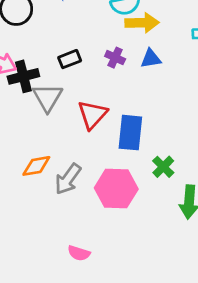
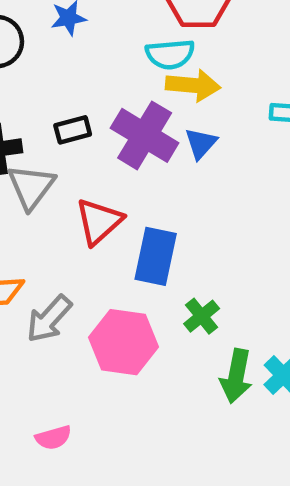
purple cross: (115, 58) -> (145, 135), size x2.0
blue triangle: (151, 59) -> (201, 143), turned -45
pink semicircle: (79, 253) -> (53, 438), turned -40

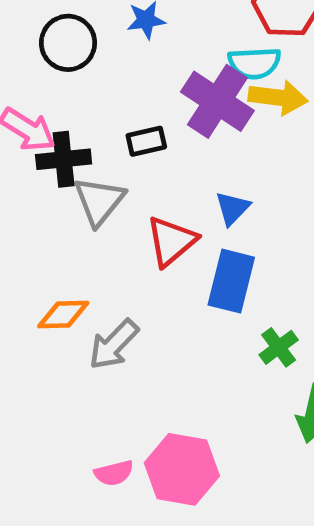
purple cross: (145, 135) -> (217, 101), moved
blue triangle: (201, 143) -> (233, 208), moved
pink hexagon: (123, 342) -> (182, 469), moved

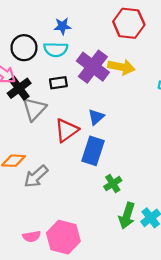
black circle: (68, 43) -> (24, 48), moved
cyan semicircle: (254, 63) -> (56, 49), moved
black cross: (64, 159) -> (19, 88), turned -35

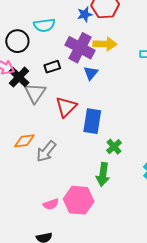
blue star: (62, 26) -> (85, 14), moved
cyan semicircle: (56, 49) -> (44, 25), moved
blue triangle: (96, 117) -> (91, 73), moved
green arrow: (127, 216) -> (103, 174), moved

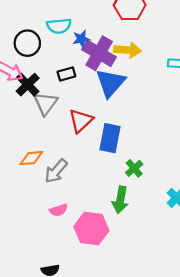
blue star: (85, 14) -> (81, 39), moved
blue triangle: (91, 73) -> (110, 83), size x1.8
pink semicircle: (51, 204) -> (58, 210), moved

